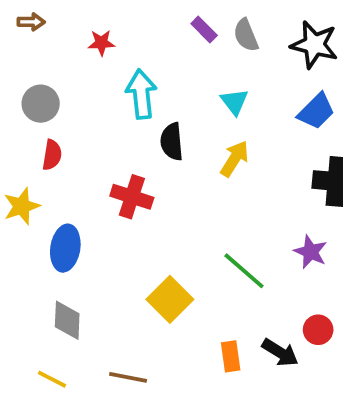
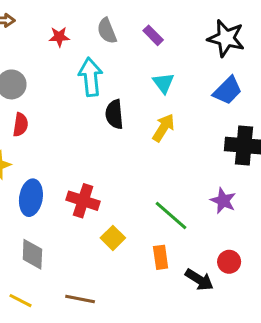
purple rectangle: (204, 29) -> (153, 35), moved
gray semicircle: (246, 35) -> (107, 31), moved
red cross: (132, 197) -> (83, 201), moved
yellow square: (170, 299) -> (113, 238), size x0.7
orange rectangle: (231, 356) -> (161, 257), moved

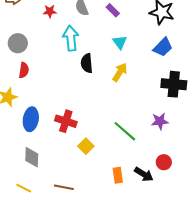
purple star: (223, 201) -> (160, 121), turned -30
orange rectangle: (161, 257) -> (118, 175), moved

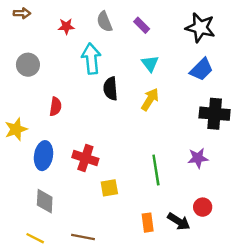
red semicircle: (24, 70) -> (55, 107), moved
green line: (125, 131) -> (156, 170), turned 40
yellow square: (86, 146) -> (109, 188), turned 35

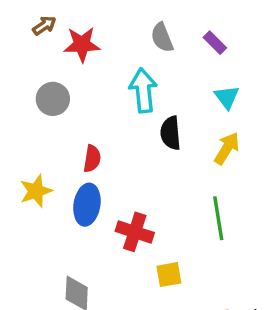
brown arrow: (22, 13) -> (44, 26), turned -35
red star: (66, 26) -> (82, 44), moved, size x1.5
blue ellipse: (44, 156) -> (87, 205), moved
green line: (156, 170) -> (218, 218), moved

